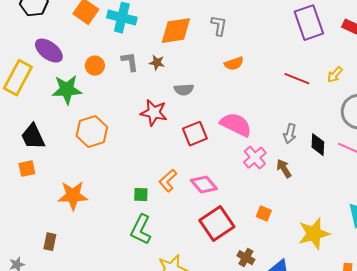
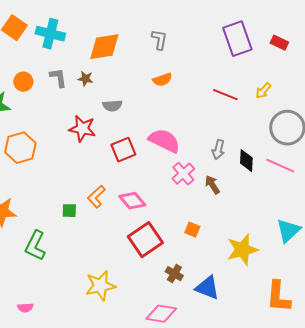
gray L-shape: (219, 26) -> (159, 40), moved
green L-shape: (141, 230) -> (35, 246), moved

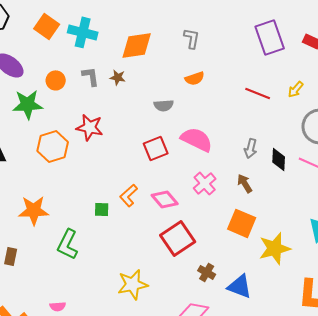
gray semicircle: (112, 106) -> (164, 105), moved
red star: (82, 129) -> (90, 127), moved
pink cross: (183, 174) -> (205, 183), moved
orange square: (192, 230) -> (242, 223), moved, size x1.8

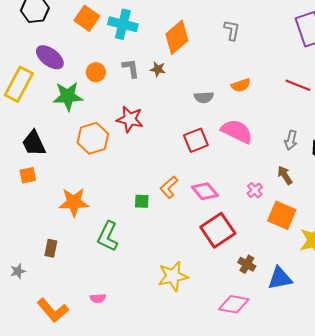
orange diamond: (137, 45) -> (177, 37), turned -32
orange semicircle: (195, 78) -> (241, 85), moved
pink cross: (205, 183) -> (255, 190), moved, size x0.7
blue triangle: (240, 286) -> (280, 278), turned -32

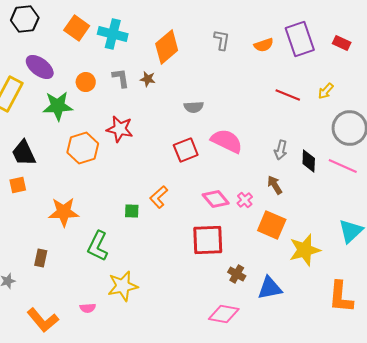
orange semicircle: (241, 85) -> (264, 45), moved
pink diamond: (205, 191) -> (216, 199), moved
red square: (218, 230) -> (208, 240), turned 32
yellow star: (173, 276) -> (123, 286), moved

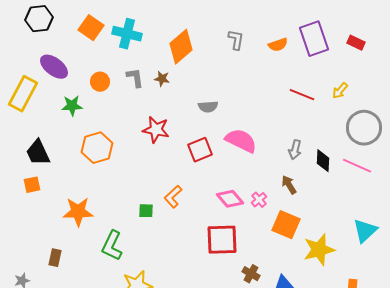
green star: (58, 106) -> (72, 106), size x0.7
red star: (120, 129) -> (156, 130), moved

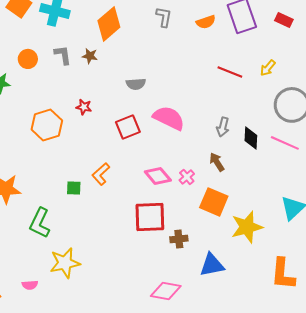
red star: (156, 130) -> (84, 107), size x0.6
orange hexagon: (97, 148) -> (47, 125), moved
brown cross: (251, 274) -> (179, 239), moved, turned -36

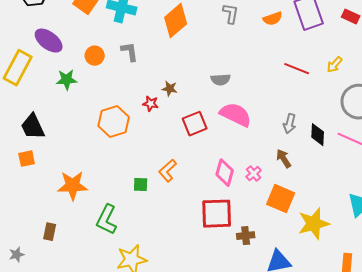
brown star: (90, 56) -> (170, 89), moved
gray semicircle: (136, 84) -> (221, 80), moved
pink diamond: (158, 176) -> (225, 173), turned 56

